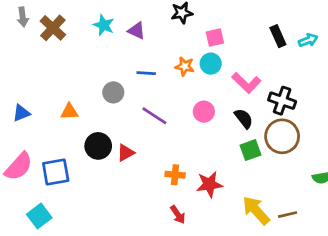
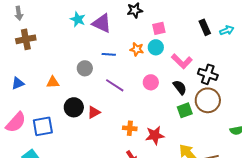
brown cross: (53, 28) -> (26, 39), moved, turned 36
purple triangle: (137, 31) -> (102, 23), size x1.5

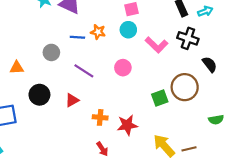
orange star: (137, 49) -> (98, 32), moved
black cross: (208, 74) -> (188, 38), moved
black semicircle: (180, 87) -> (210, 64), moved
red triangle: (94, 112) -> (72, 100), moved

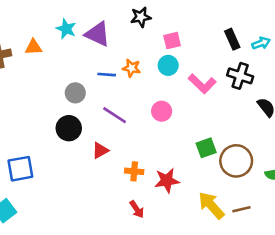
orange triangle: (17, 68) -> (33, 47), moved
brown circle: (185, 87) -> (236, 161), moved
black circle: (39, 95) -> (69, 128), moved

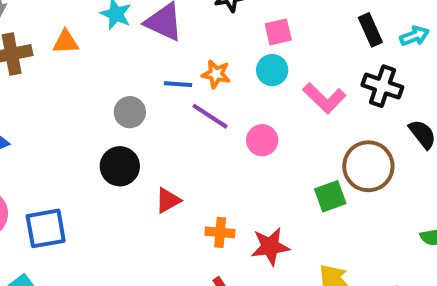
purple line: (115, 115) -> (210, 116), moved
brown circle: (236, 161) -> (368, 166), moved

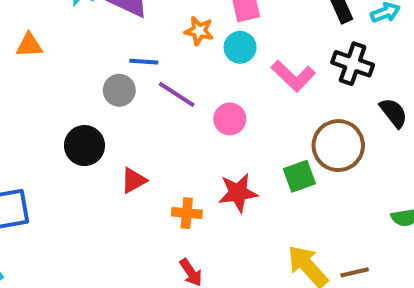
orange triangle: (66, 42) -> (29, 45), moved
orange star: (216, 74) -> (199, 31), moved
gray circle: (130, 112) -> (119, 90), moved
red star: (270, 246) -> (238, 193), moved

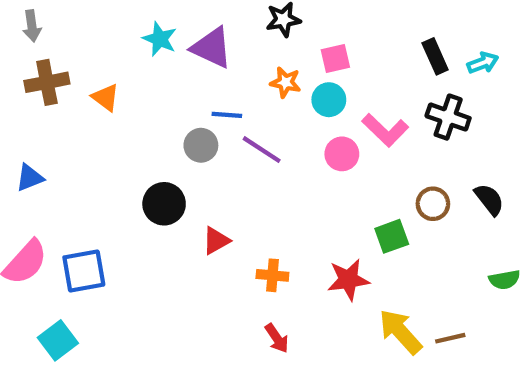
orange triangle: (29, 45) -> (106, 98), turned 40
black semicircle: (394, 113) -> (489, 199), moved
pink circle: (230, 119) -> (342, 154), moved
brown circle: (338, 146) -> (433, 204), size x0.6
red star: (238, 193) -> (348, 280), moved

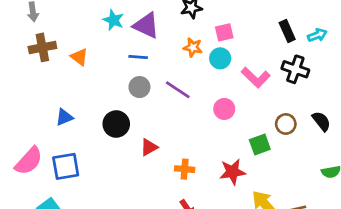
blue line: (227, 115) -> (138, 57), moved
pink circle: (342, 154) -> (224, 109), moved
blue triangle: (30, 178) -> (64, 117), moved

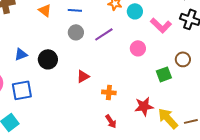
orange triangle: (79, 57) -> (45, 10), moved
purple line: (178, 90) -> (104, 34), turned -66
black circle: (116, 124) -> (48, 59), moved
red star: (232, 172) -> (144, 106), moved

